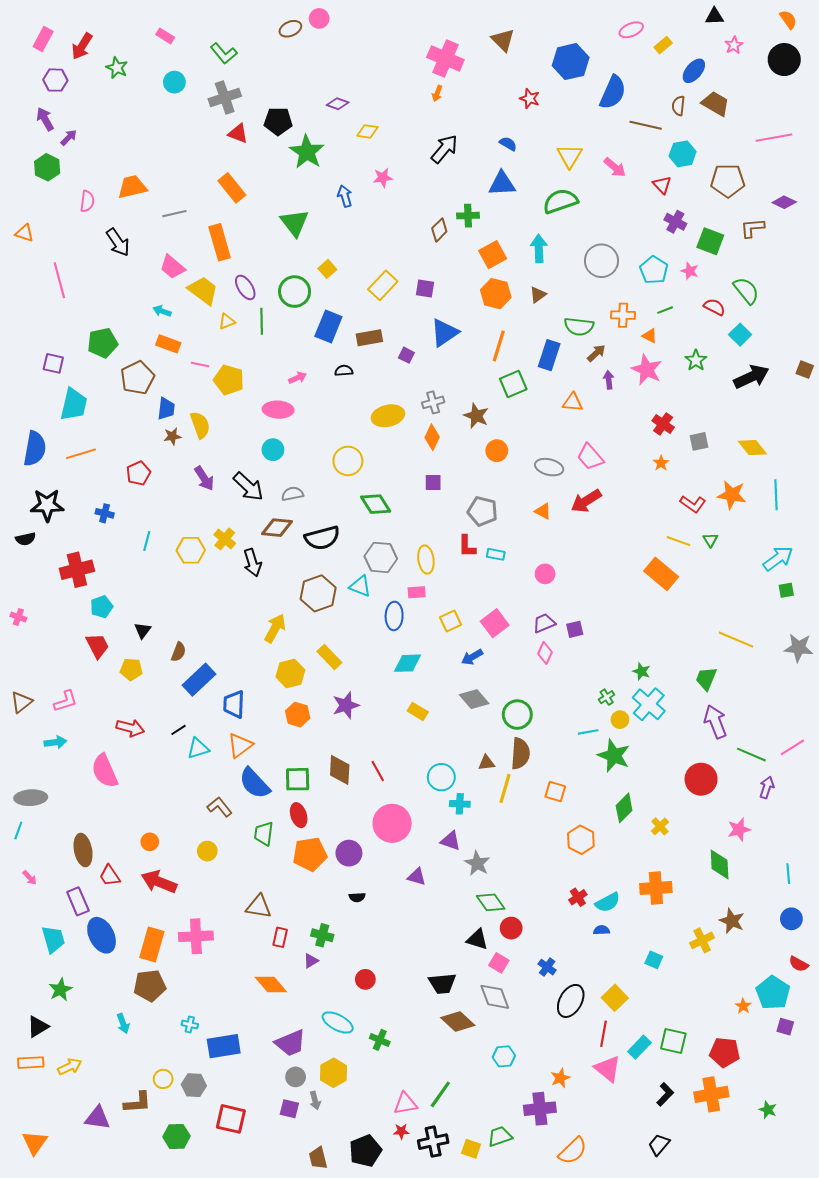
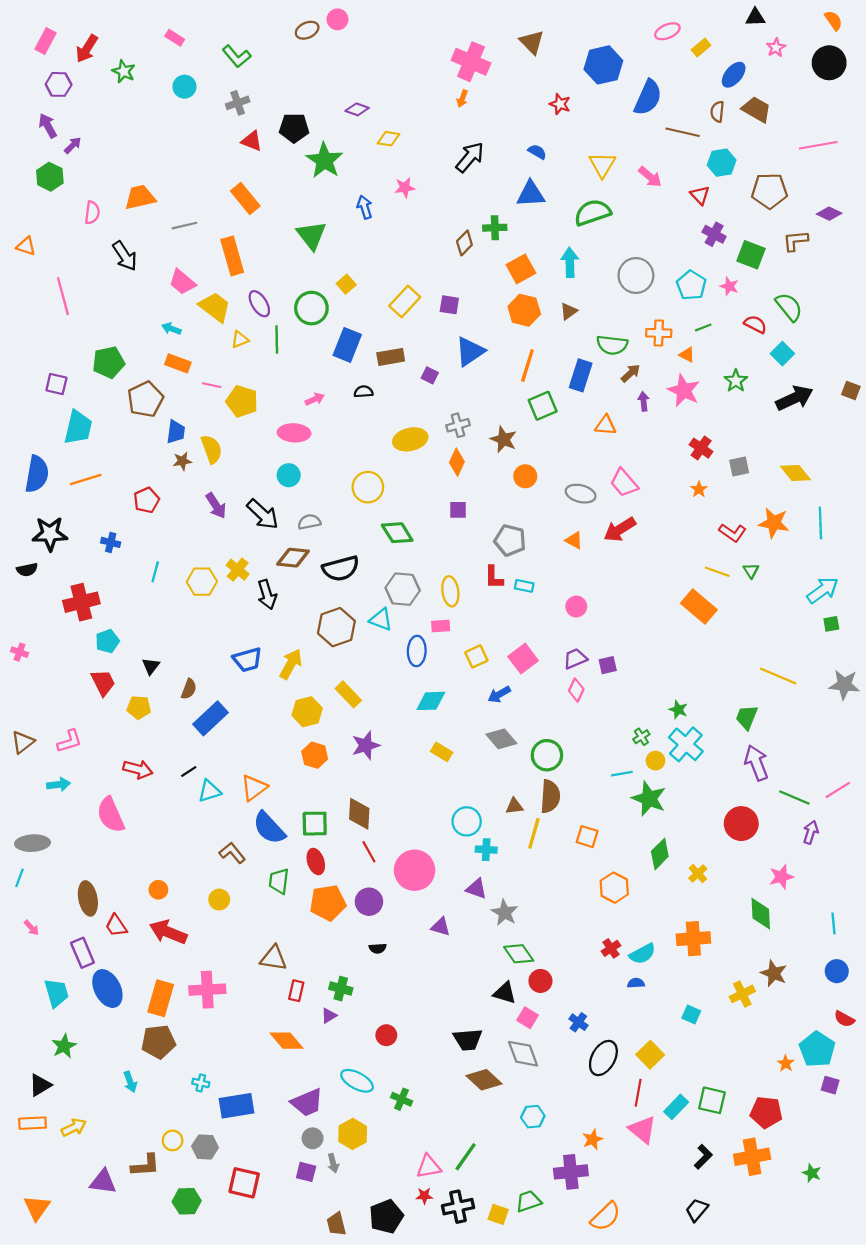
gray cross: (225, 98) -> (238, 103), size x0.7
blue trapezoid: (234, 704) -> (247, 660), moved, turned -108
red line: (378, 771) -> (369, 852), moved

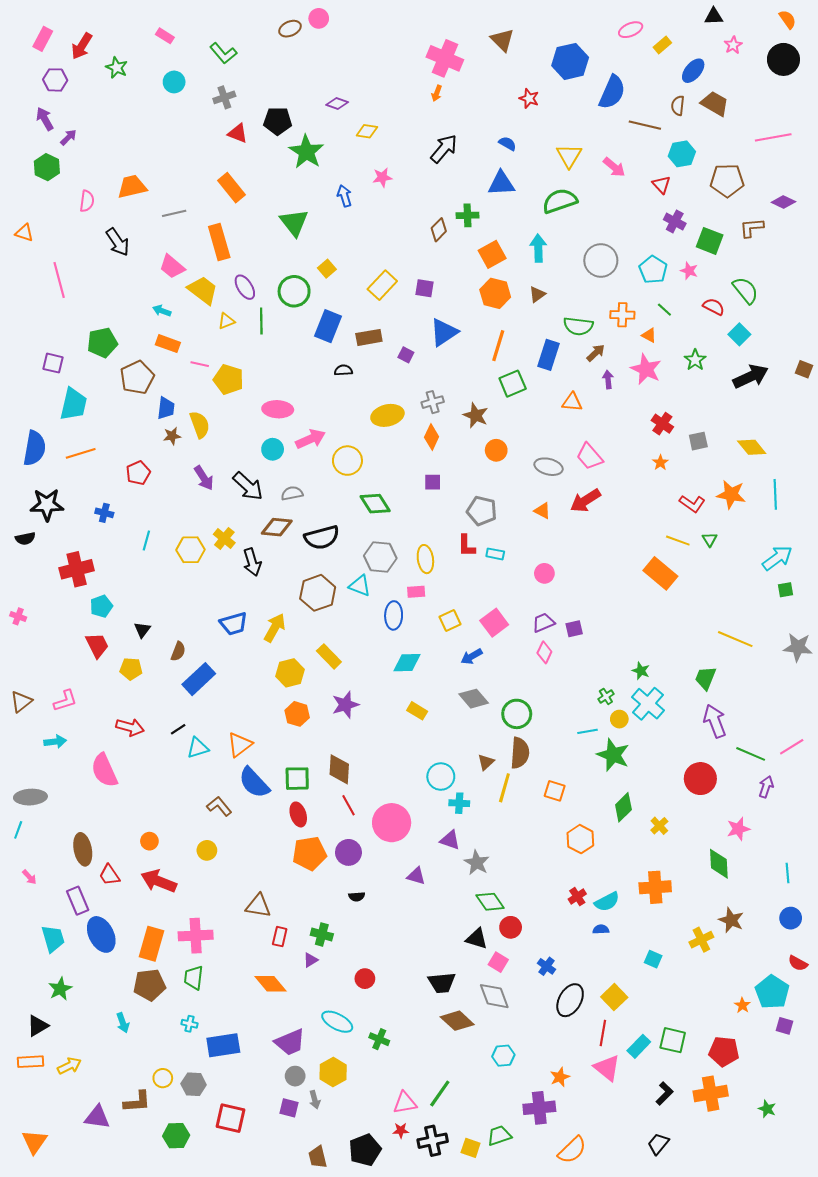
green line: (703, 328) -> (664, 310), turned 63
pink arrow: (315, 399) -> (311, 439), moved, size x1.6
brown triangle: (514, 806) -> (486, 762), turned -36
green trapezoid: (279, 881) -> (194, 978), moved

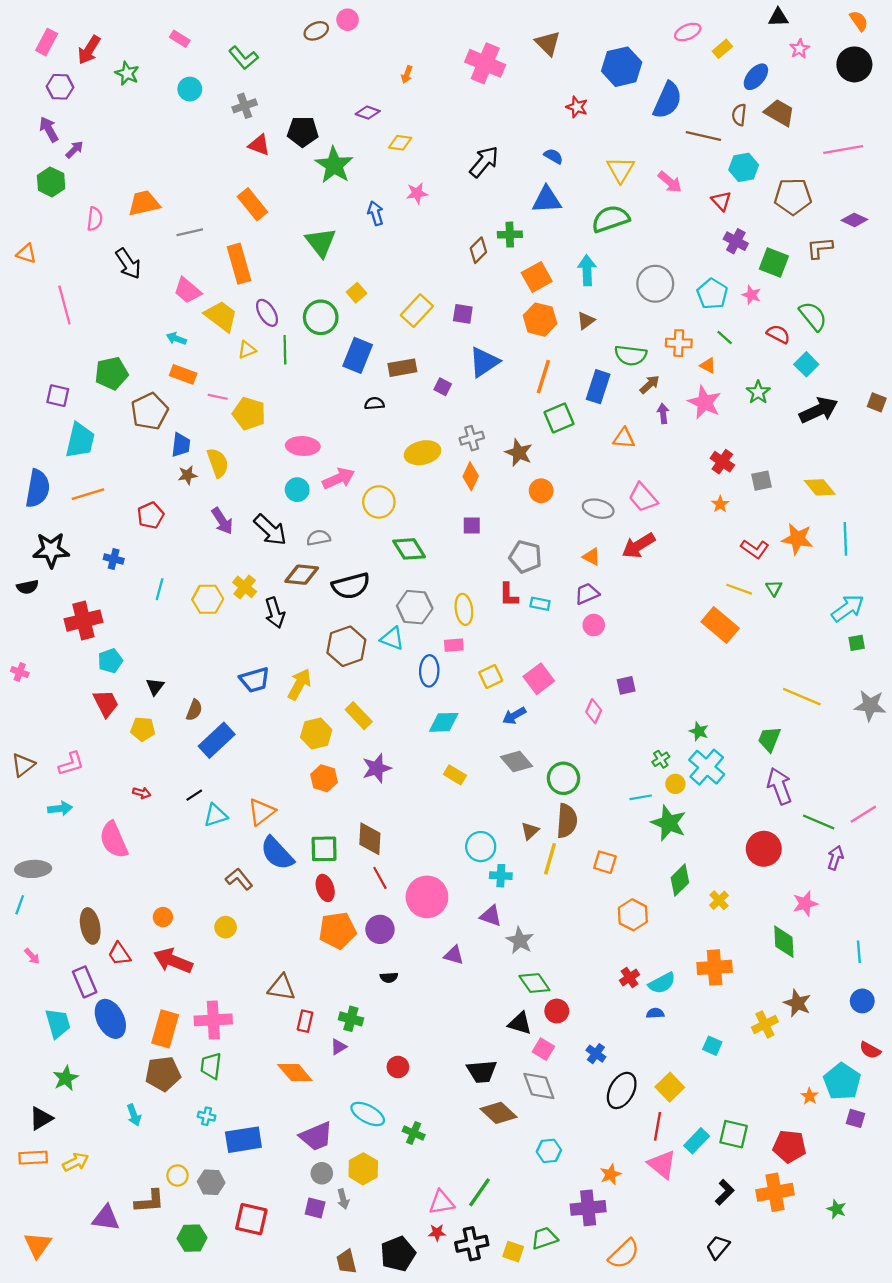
orange arrow: (437, 93) -> (407, 75), moved
purple trapezoid: (543, 623) -> (587, 594), moved
red arrow: (130, 727) -> (142, 793), size x0.6

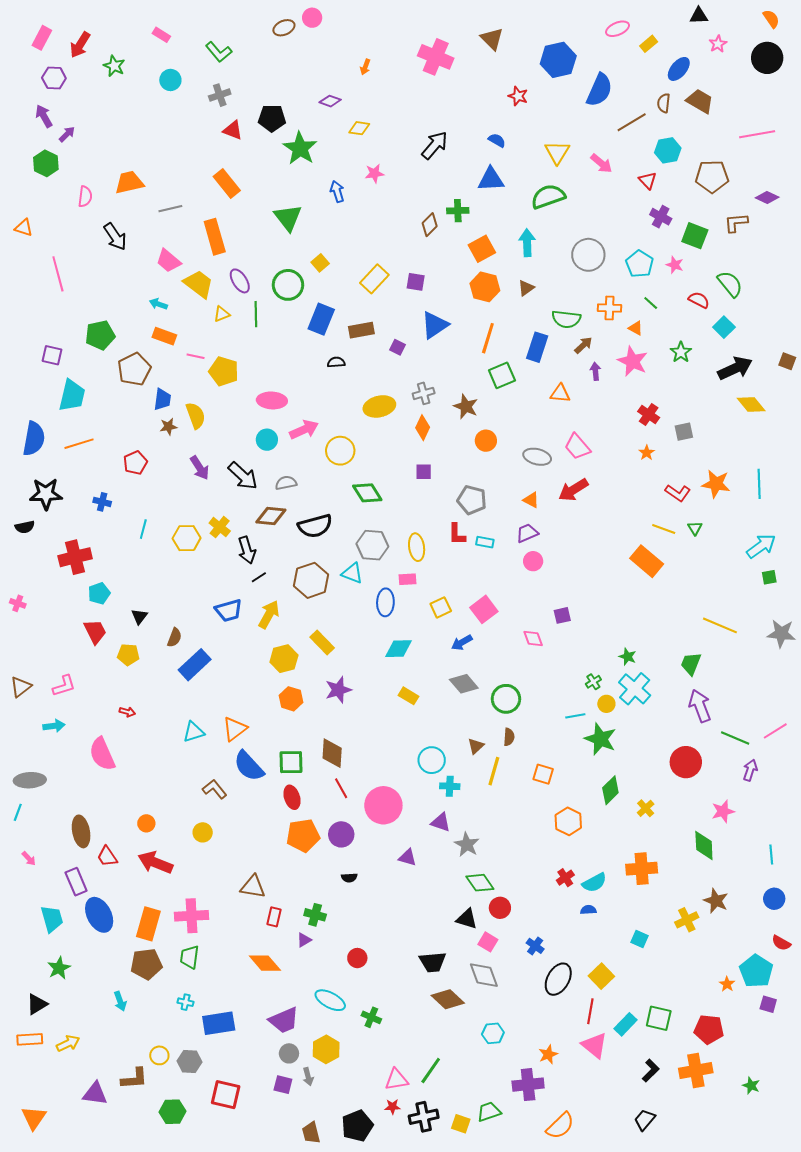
brown line: (703, 136) -> (632, 122), turned -44
yellow diamond: (820, 487) -> (751, 404), moved
pink diamond: (594, 711) -> (533, 639), turned -45
black line: (194, 795) -> (259, 577), moved
brown semicircle: (567, 821) -> (509, 737), size x0.6

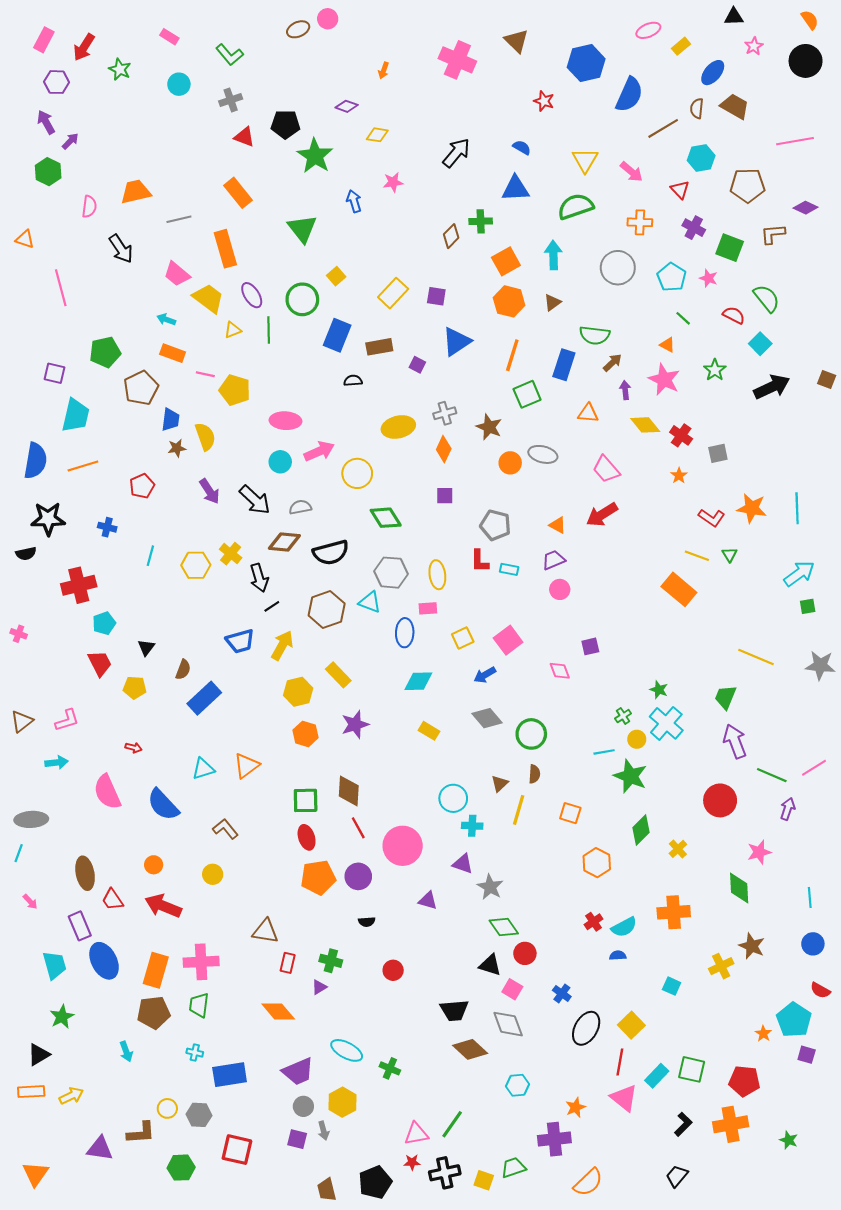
orange cross: (609, 308) -> (640, 222), moved
yellow diamond: (751, 404) -> (645, 425), moved
gray ellipse: (537, 457) -> (543, 454), moved
blue semicircle: (249, 766) -> (163, 805), moved
red circle: (357, 958) -> (393, 970), moved

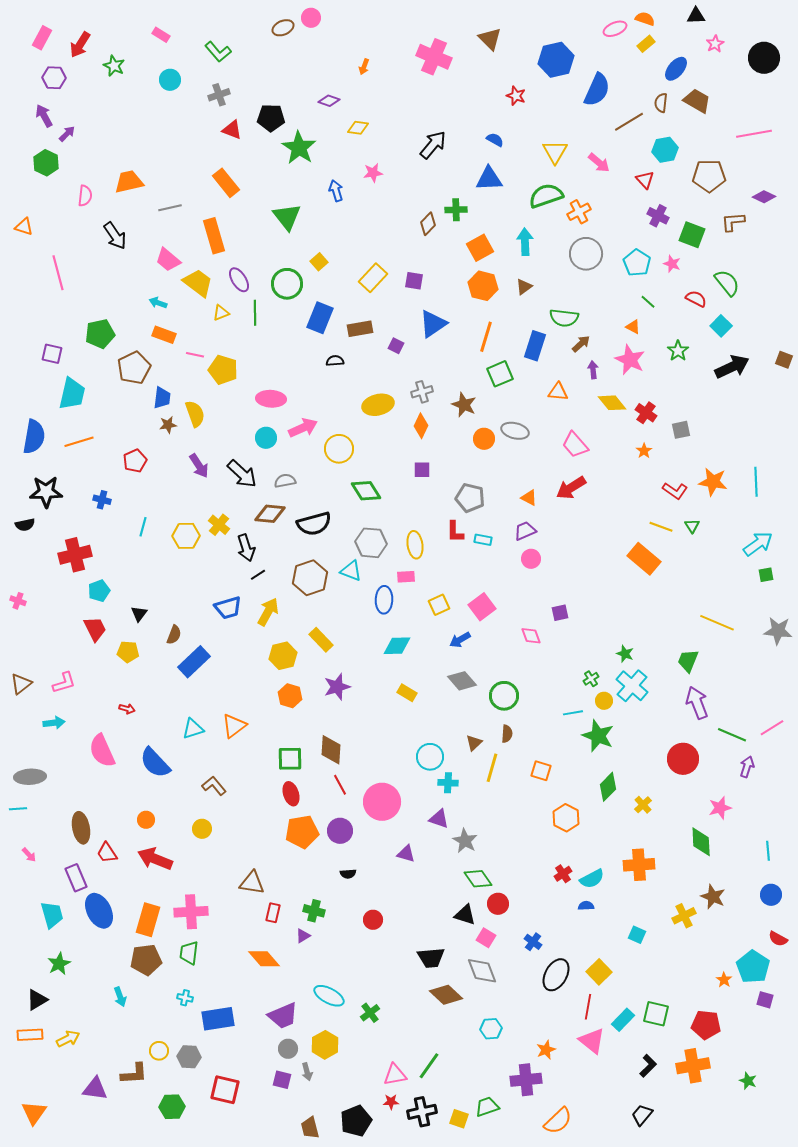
orange semicircle: (810, 20) -> (645, 19), moved, turned -36
orange cross: (640, 222) -> (579, 212), moved, turned -30
cyan line: (19, 853) -> (18, 809), turned 66
green cross: (390, 1068) -> (370, 1013), turned 30

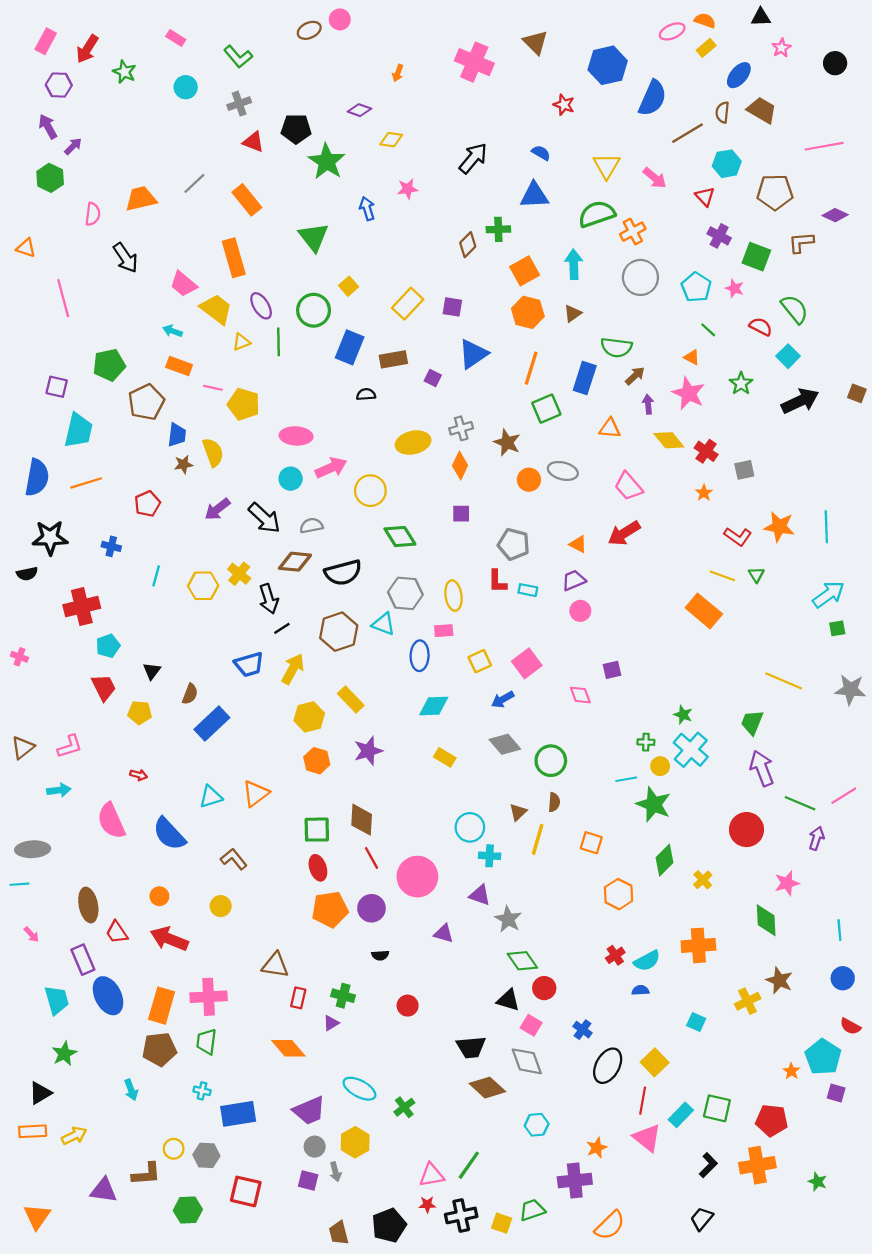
black circle: (764, 58) -> (835, 63), size x0.7
gray line: (170, 208) -> (194, 183), moved, turned -30
purple arrow: (199, 466) -> (217, 509), turned 85
green cross: (591, 679) -> (646, 742), turned 35

